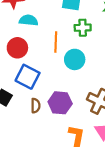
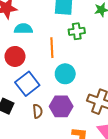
cyan circle: (75, 59) -> (65, 74), moved
blue square: (28, 77) -> (27, 84), turned 30

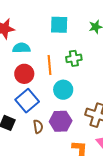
green cross: (77, 31) -> (74, 58), moved
red circle: (15, 56) -> (24, 74), moved

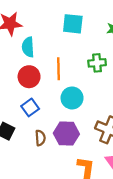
cyan semicircle: (21, 48) -> (28, 47), turned -96
green cross: (74, 58) -> (97, 63), moved
blue square: (27, 101) -> (30, 107), size x0.7

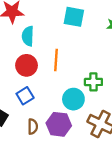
green cross: (97, 63) -> (93, 82), moved
cyan circle: (72, 98) -> (73, 99), moved

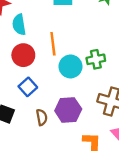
cyan circle: (73, 99) -> (70, 66), moved

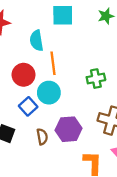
cyan semicircle: (19, 25) -> (36, 41), moved
cyan circle: (70, 66) -> (49, 93), moved

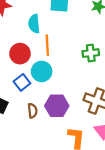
green cross: (96, 79) -> (91, 53), moved

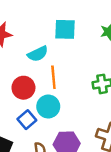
cyan semicircle: (34, 24) -> (38, 54), turned -108

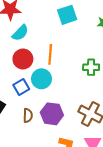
cyan square: (65, 29) -> (67, 15), turned -30
cyan semicircle: (38, 54) -> (20, 33), moved, turned -30

